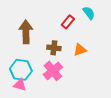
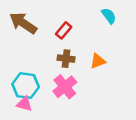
red rectangle: (68, 22) -> (64, 30), moved
brown arrow: (26, 32) -> (23, 23), moved, turned -55

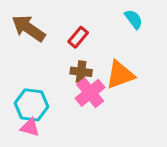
orange triangle: (98, 61) -> (120, 75), size x1.5
pink cross: (65, 87) -> (90, 93), moved

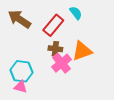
cyan semicircle: (134, 19) -> (76, 13), moved
red rectangle: (78, 37) -> (53, 25), size x1.5

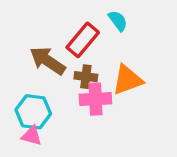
brown arrow: (19, 19) -> (48, 61), moved
pink cross: (61, 63) -> (95, 99), turned 36

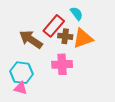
brown cross: (86, 77) -> (65, 36), moved
orange triangle: (127, 80) -> (83, 38), moved

